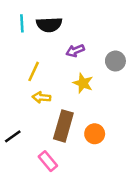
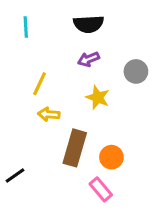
black semicircle: (49, 25) -> (89, 24), moved
black line: (13, 136) -> (15, 176), moved
pink rectangle: (48, 161) -> (101, 189), moved

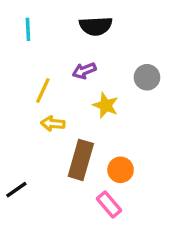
purple arrow: (89, 59) -> (84, 71), moved

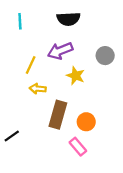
purple arrow: (84, 71) -> (60, 51), size x1.5

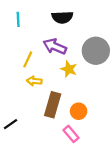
purple arrow: (60, 51) -> (55, 46), turned 45
gray circle: (105, 56) -> (96, 51), size x1.6

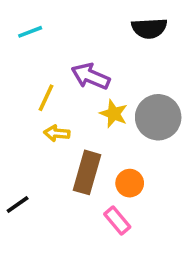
black semicircle: (62, 17) -> (149, 28), moved
cyan line: (18, 19) -> (30, 32), turned 72
gray circle: (96, 51) -> (158, 117), moved

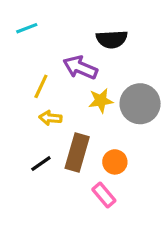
black semicircle: (149, 28) -> (112, 39), moved
yellow star: (114, 114) -> (101, 101), turned -30
black line: (18, 204) -> (41, 164), moved

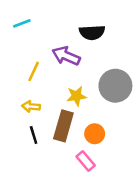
yellow star: (101, 101) -> (76, 96), moved
yellow arrow: (50, 118) -> (31, 106), moved
black line: (41, 164) -> (34, 135), turned -72

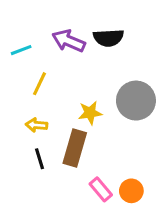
cyan line: (22, 23) -> (21, 50), moved
purple arrow: (66, 56) -> (69, 41), moved
orange circle: (95, 134) -> (131, 191), moved

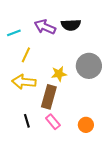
yellow arrow: (36, 125) -> (24, 82), size x1.6
black line: (40, 159) -> (27, 121), moved
pink rectangle: (101, 189) -> (53, 122), moved

